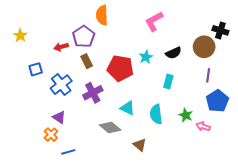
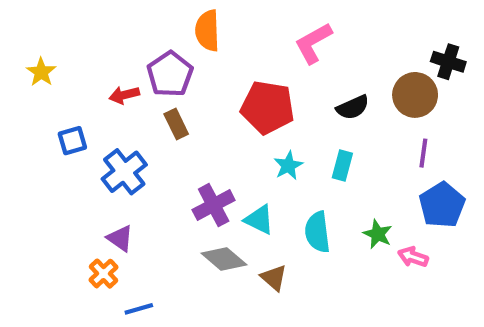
cyan star: (146, 57) -> (288, 166), moved
red pentagon: (120, 68) -> (268, 107), moved
purple cross: (93, 93) -> (214, 205), moved
brown triangle: (140, 145) -> (274, 278), moved

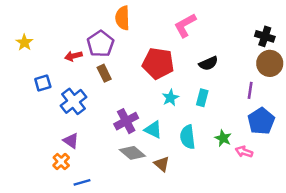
brown circle: (415, 95) -> (270, 63), moved

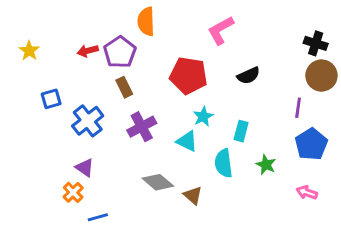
red arrow: (73, 56) -> (88, 51), moved
cyan rectangle: (202, 98) -> (241, 131), moved
purple cross: (126, 121) -> (142, 127), moved
cyan triangle: (153, 130) -> (187, 141), moved
pink arrow: (244, 152) -> (307, 192), moved

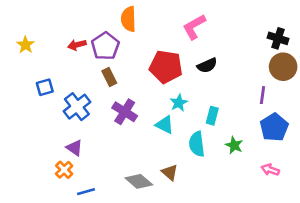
black semicircle: (248, 76) -> (207, 65), moved
purple cross: (142, 127) -> (125, 112), turned -30
gray diamond: (158, 182) -> (139, 181), moved

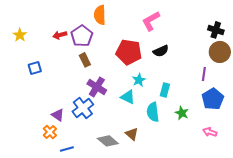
blue cross: (77, 107) -> (83, 108), moved

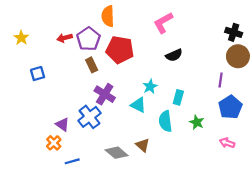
red pentagon: (129, 52) -> (120, 50), moved

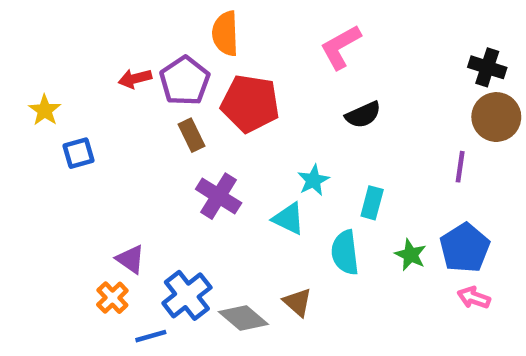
yellow star: (21, 38) -> (45, 110), moved
blue pentagon: (230, 107) -> (465, 248), moved
blue cross: (90, 117) -> (187, 295), moved

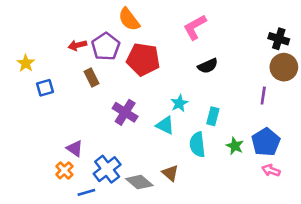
orange semicircle: (225, 33) -> (129, 19), turned -35
brown rectangle: (191, 135) -> (92, 77), moved

